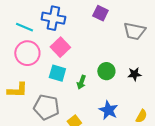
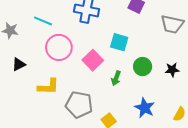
cyan line: (24, 27) -> (43, 21), moved
pink square: (60, 47) -> (93, 60), moved
cyan square: (57, 73) -> (119, 42), moved

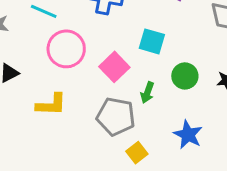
gray pentagon: (79, 105) -> (116, 117), moved

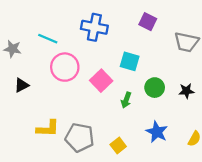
yellow L-shape: (51, 105) -> (48, 128), moved
gray pentagon: (116, 117) -> (80, 138), moved

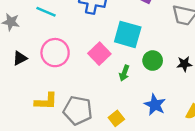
cyan square: (130, 61) -> (128, 34), size x1.4
pink circle: (65, 67) -> (55, 53), moved

